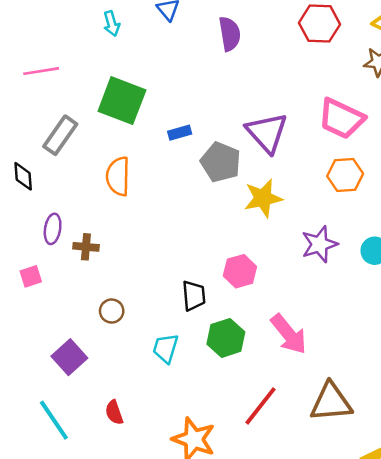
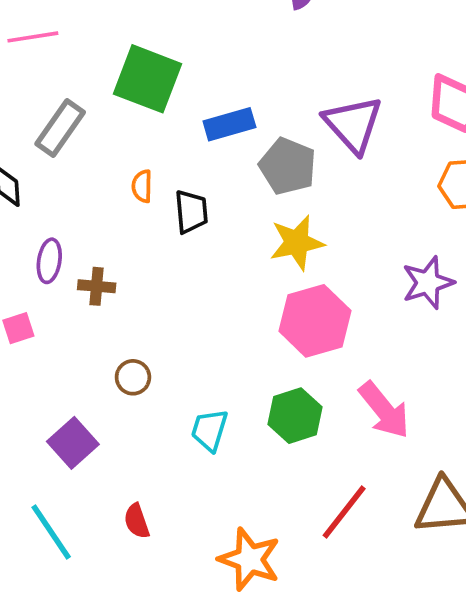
blue rectangle: (180, 133) -> (229, 124), size x1.5
orange semicircle: (118, 176) -> (142, 186), size x0.6
yellow star: (263, 198) -> (297, 243), moved
pink hexagon: (240, 271) -> (315, 321), size x1.5
black trapezoid: (194, 296) -> (191, 212), moved

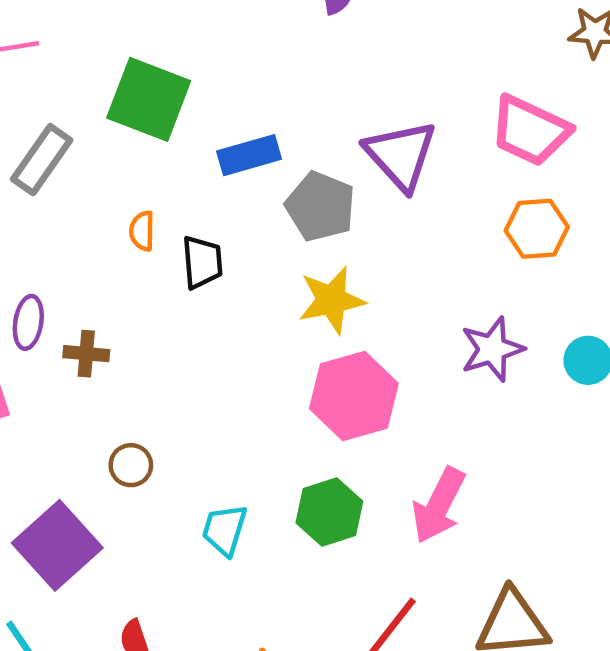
pink arrow: (384, 410) -> (439, 505), turned 66
purple square: (73, 443) -> (57, 545), size x1.4

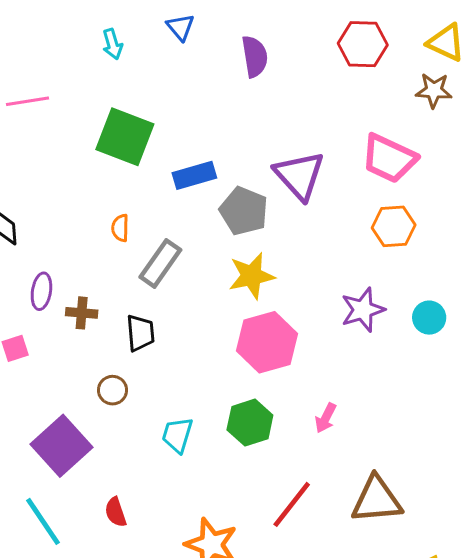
gray rectangle: (42, 160) -> (160, 263), moved
black trapezoid: (202, 262) -> (140, 333), moved
pink arrow: (439, 505) -> (326, 418), size x0.6

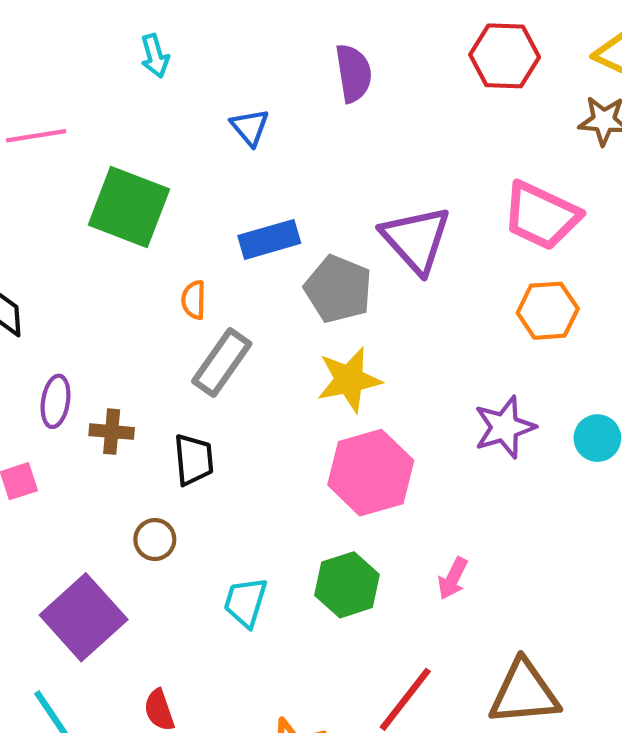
blue triangle: (180, 27) -> (250, 127), moved
green square: (125, 137) -> (129, 207), moved
orange semicircle: (120, 228) -> (194, 300), moved

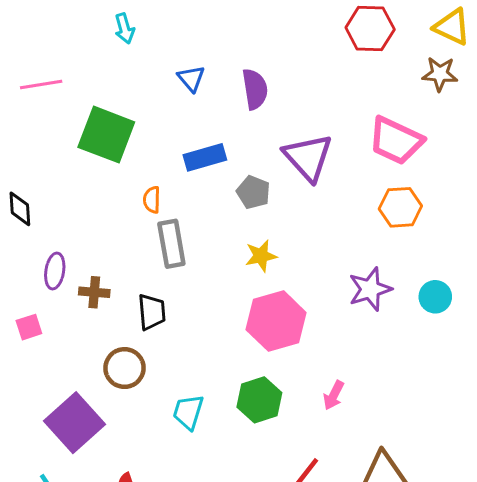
purple semicircle: (353, 73) -> (255, 89), moved
gray pentagon: (338, 289) -> (253, 192), size x0.7
gray rectangle: (222, 362) -> (171, 244), turned -45
yellow star: (349, 380) -> (261, 256), size x0.7
brown circle: (155, 540) -> (124, 368), size x1.4

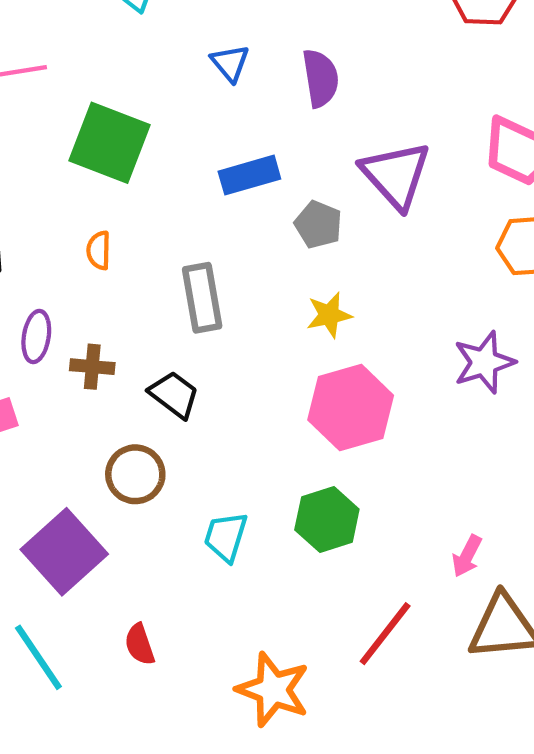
orange semicircle: (152, 200) -> (99, 250), moved
black trapezoid: (152, 312) -> (174, 395), turned -48
pink arrow: (334, 395) -> (467, 556), moved

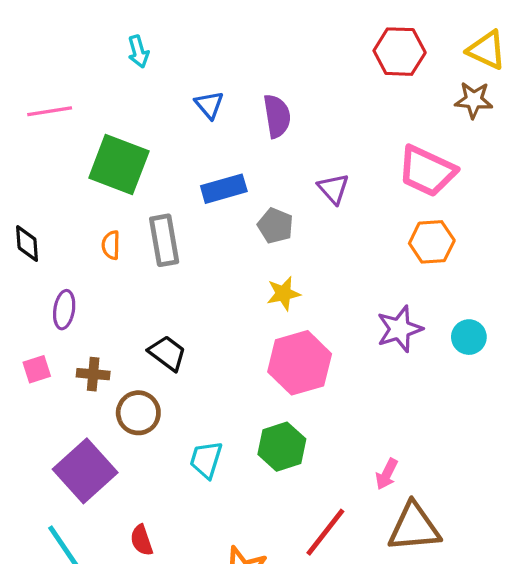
purple triangle: (396, 175) -> (333, 189), size x0.6
gray rectangle: (202, 298) -> (164, 240), moved
brown cross: (92, 367) -> (93, 374), moved

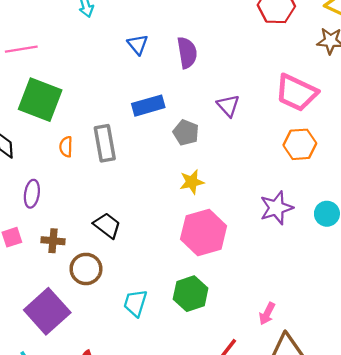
green square: (119, 164) -> (40, 100), moved

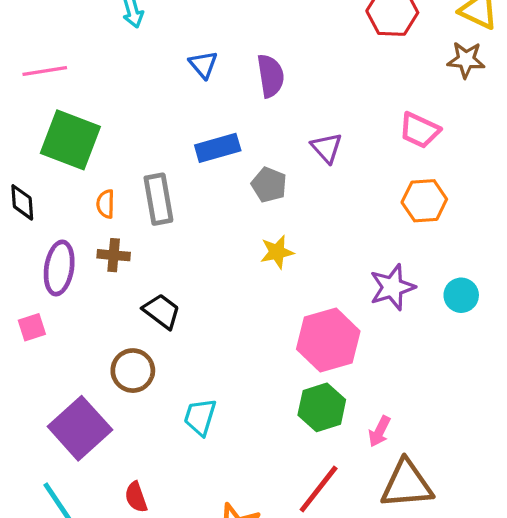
pink trapezoid: (296, 93) -> (420, 130), size x0.7
purple ellipse: (32, 194) -> (59, 268), size x1.4
pink hexagon: (204, 233) -> (328, 340), moved
brown cross: (53, 241) -> (114, 255), moved
green hexagon: (191, 294) -> (322, 407), moved

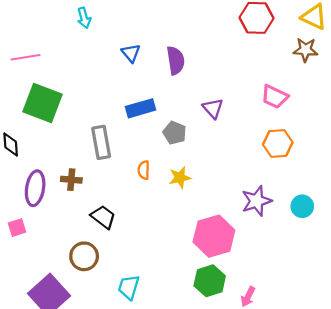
orange semicircle: (106, 204) -> (144, 170), moved

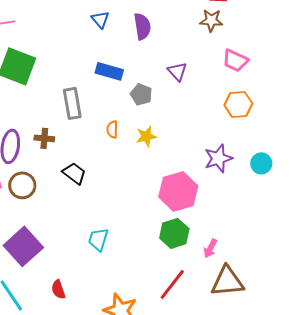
brown star: (305, 50) -> (211, 20), moved
blue rectangle: (140, 108) -> (109, 71), turned 32
brown circle: (84, 256) -> (22, 185), moved

